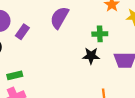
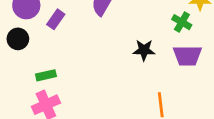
green cross: (100, 34) -> (182, 22), moved, turned 32

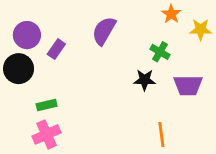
green cross: (182, 22) -> (160, 52), moved
black circle: (18, 39) -> (19, 69), size x1.4

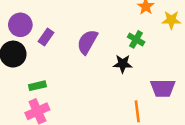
purple semicircle: (104, 31) -> (87, 42), moved
purple trapezoid: (188, 85) -> (163, 88), moved

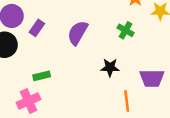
black star: (123, 64) -> (110, 67), moved
green rectangle: (37, 86) -> (42, 76), moved

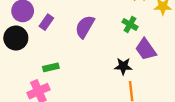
black star: (110, 67) -> (123, 66), moved
purple trapezoid: (152, 78) -> (146, 49), moved, turned 55

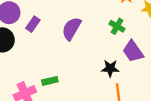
green rectangle: (51, 67) -> (50, 81), moved

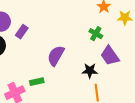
purple semicircle: (72, 29) -> (56, 56), moved

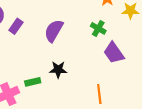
purple semicircle: (56, 56) -> (54, 31), moved
black star: (90, 71) -> (58, 70), moved

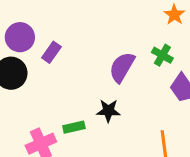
purple semicircle: (54, 31) -> (122, 67), moved

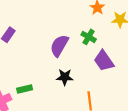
black star: (108, 111) -> (65, 77), moved

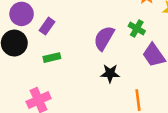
green rectangle: (25, 89) -> (52, 58), moved

